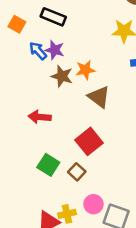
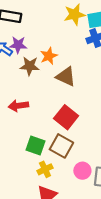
brown square: (77, 172) -> (61, 146), size x1.5
yellow cross: (67, 214) -> (45, 169), moved

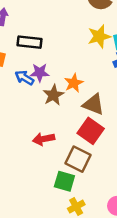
brown star: (30, 66) -> (53, 95), turned -30
red square: (66, 117) -> (91, 131), moved
brown square: (61, 146) -> (78, 159), moved

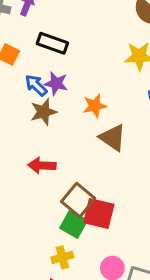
brown star: (53, 95) -> (44, 112), moved
red square: (91, 131) -> (99, 214), moved, turned -35
green square: (64, 181) -> (74, 224), moved

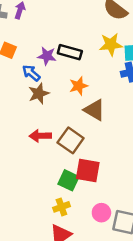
black rectangle: (52, 43) -> (70, 52), moved
purple star: (56, 83) -> (47, 56), moved
brown square: (78, 200) -> (71, 140), moved

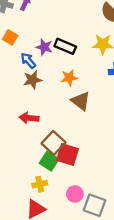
brown square: (71, 140) -> (54, 143), moved

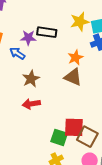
orange star: (69, 78) -> (75, 57), moved
brown star: (33, 80) -> (31, 79), moved
brown square: (54, 143) -> (87, 137), moved

